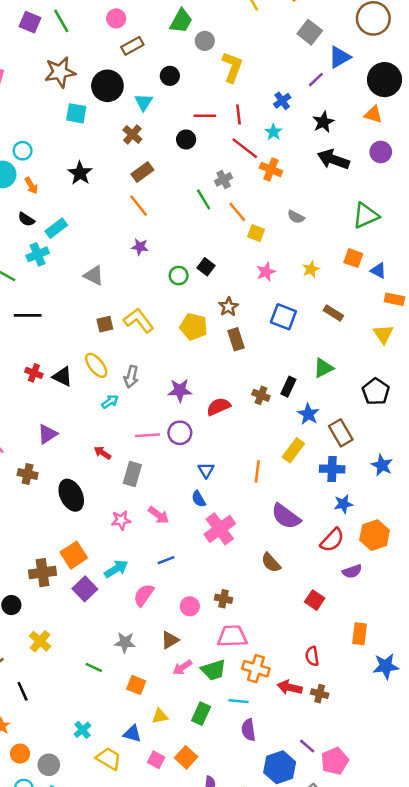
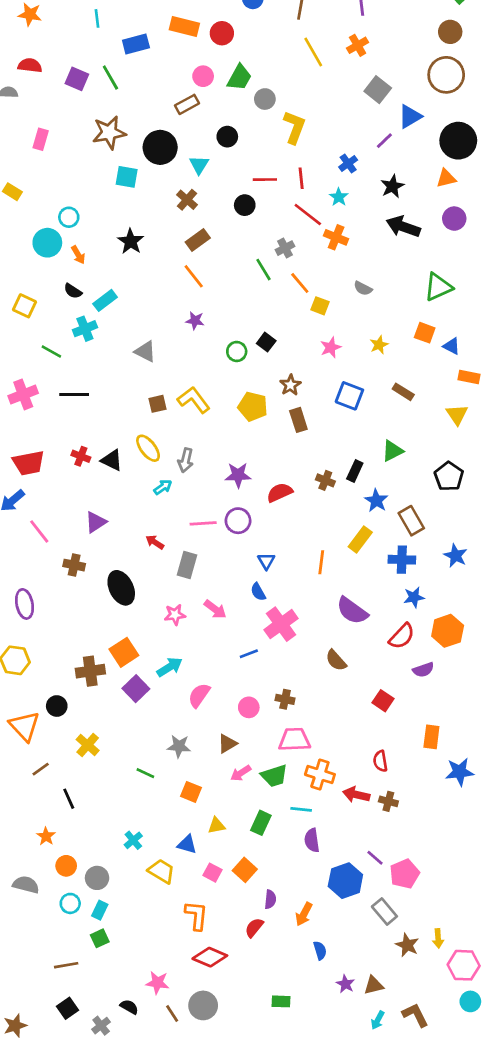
pink circle: (116, 18) -> (203, 76), moved
orange triangle: (373, 115) -> (446, 178), turned -30
blue line: (166, 560) -> (249, 654), moved

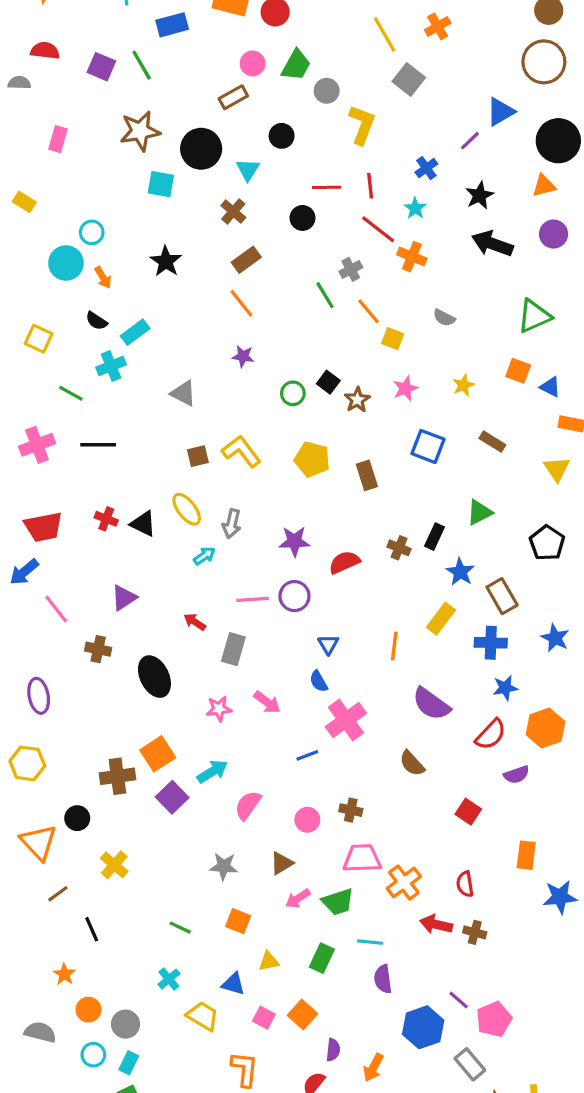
gray square: (378, 90) -> (409, 80), moved
brown star: (290, 385) -> (357, 400), moved
green line: (145, 773) -> (180, 928), moved
orange cross: (320, 775) -> (404, 882), moved, turned 36

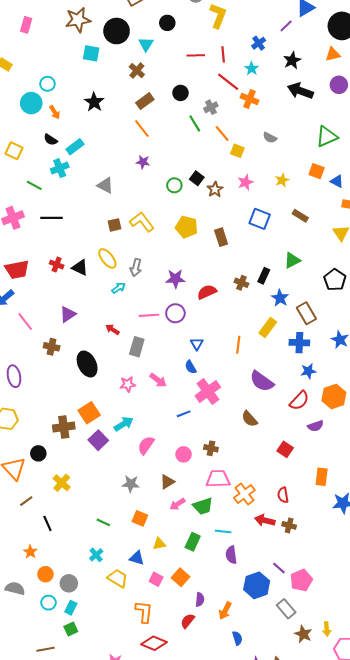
black circle: (303, 218) -> (180, 93), moved

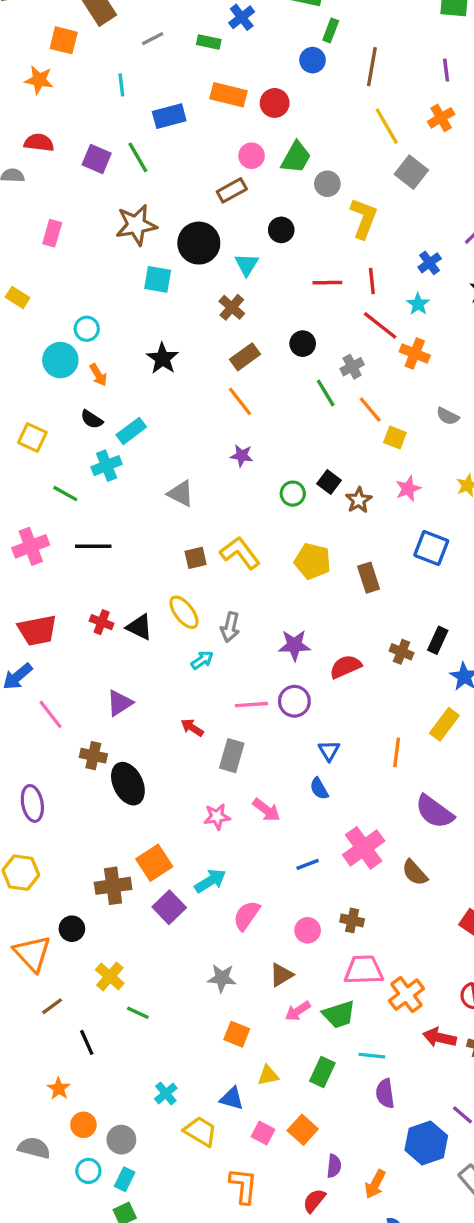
black ellipse: (87, 364) -> (128, 784), moved
pink cross: (208, 391) -> (364, 848), moved
green line: (103, 522) -> (138, 1013), moved

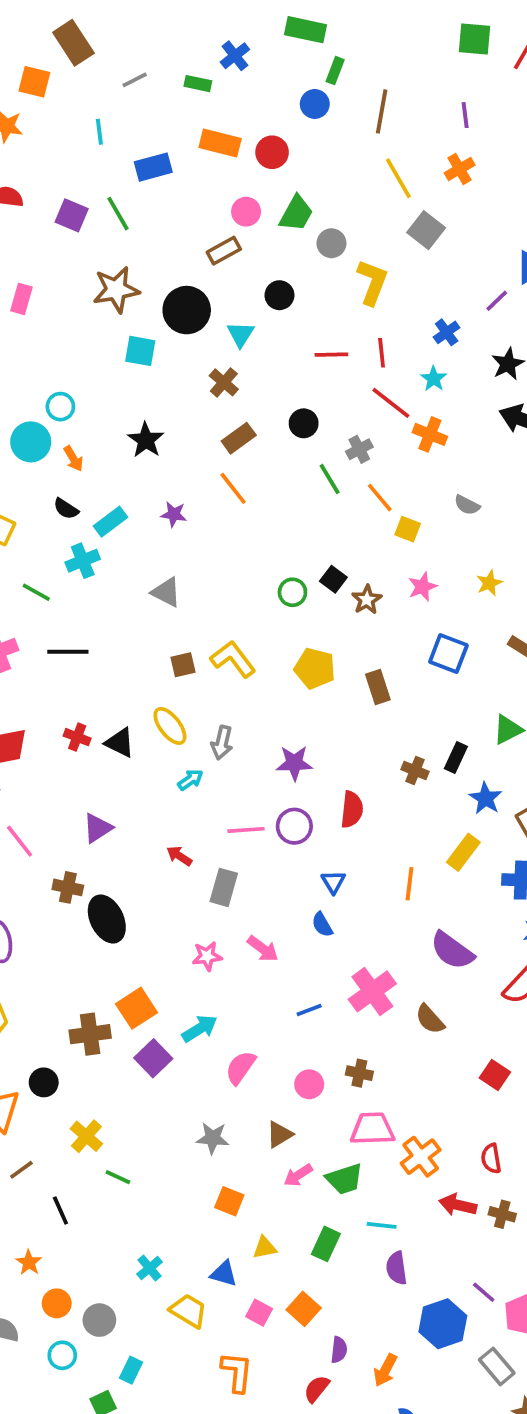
purple star: (242, 456) -> (174, 514), moved
red semicircle: (345, 667) -> (352, 809), moved, turned 120
cyan rectangle: (125, 1179) -> (131, 1370), moved

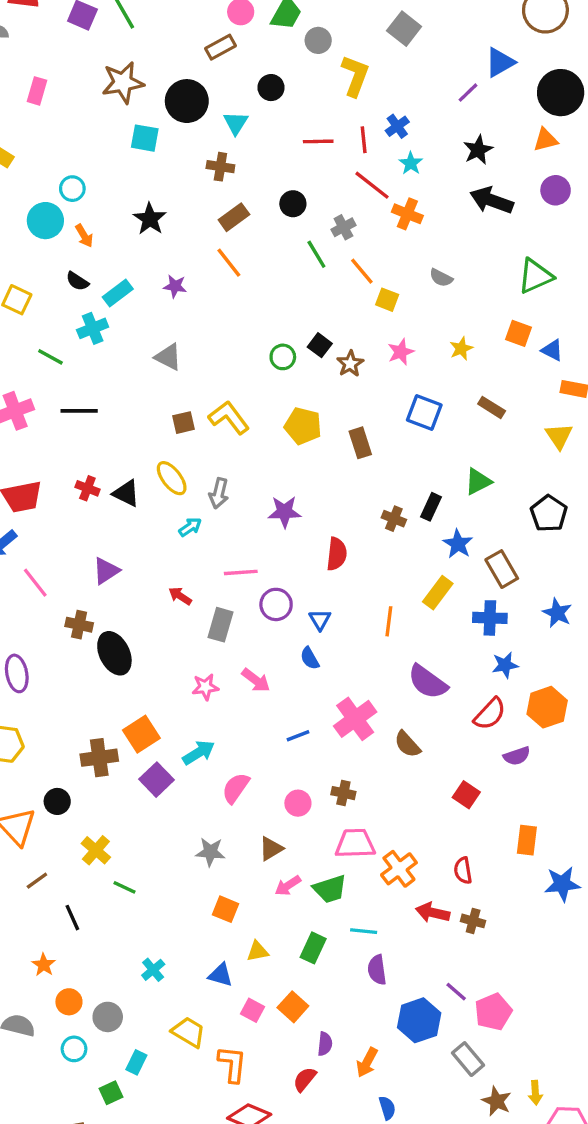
blue cross: (447, 332) -> (397, 126), moved
brown cross: (224, 382) -> (220, 167), turned -32
purple circle: (294, 826) -> (276, 604), moved
yellow trapezoid: (189, 1311) -> (188, 1032), moved

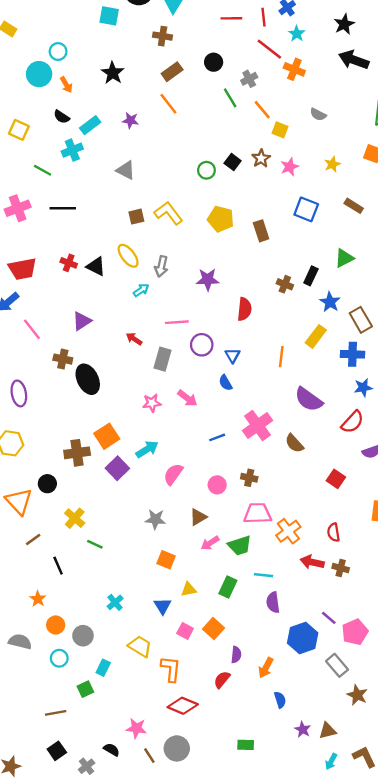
brown star: (350, 364) -> (261, 158), moved
blue triangle: (220, 975) -> (163, 606), turned 42

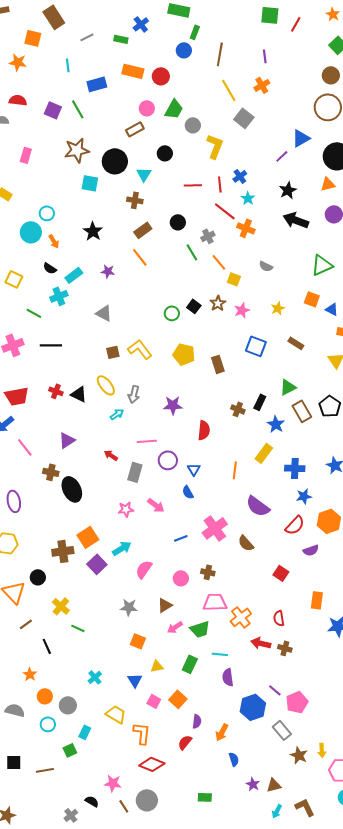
brown rectangle: (361, 320) -> (302, 411), moved
black square: (57, 751) -> (14, 762), moved, turned 35

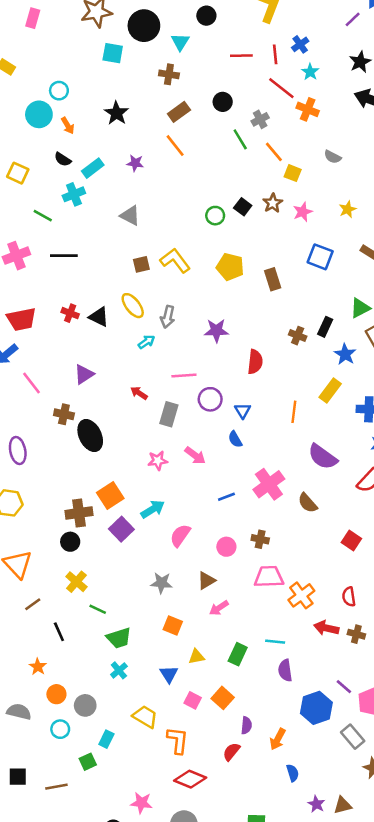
black circle: (38, 577) -> (70, 542), moved
green trapezoid: (200, 629) -> (119, 638), moved

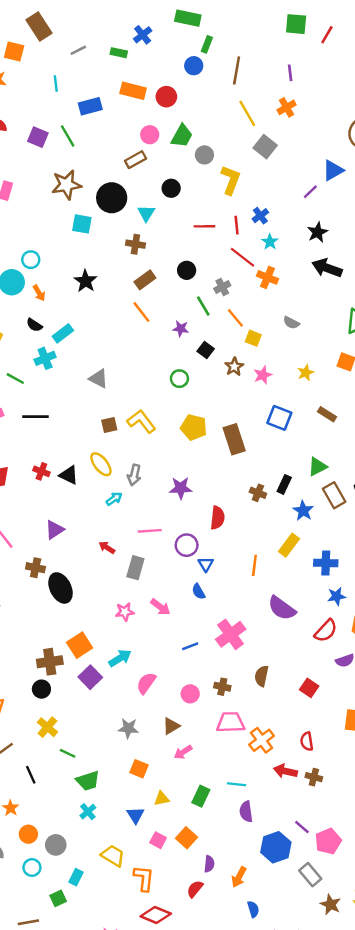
purple star: (135, 163) -> (181, 329), moved
black square: (243, 207) -> (206, 350), moved
brown rectangle: (273, 279) -> (234, 439), size x1.4
purple circle: (210, 399) -> (187, 545), moved
brown semicircle: (308, 503) -> (262, 676), moved, turned 54

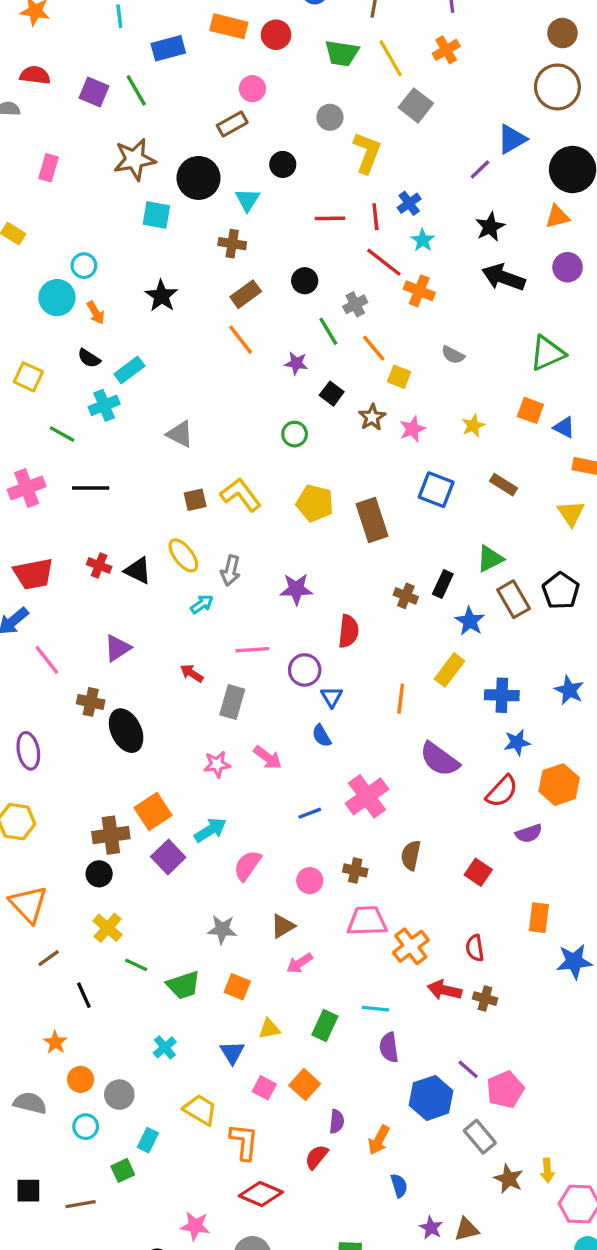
green trapezoid: (182, 136) -> (342, 53), moved, turned 70
green trapezoid: (88, 781) -> (183, 985), moved

